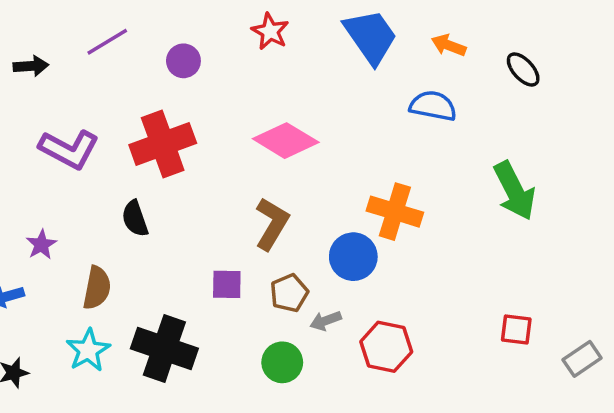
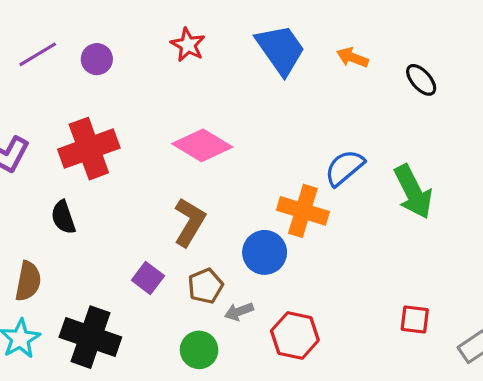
purple circle: (183, 61) -> (97, 59), moved
blue semicircle: (433, 106) -> (344, 168), moved, turned -51
purple square: (227, 284) -> (148, 278), turned 36

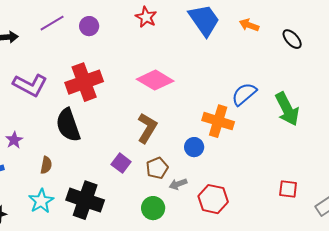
black semicircle: (63, 217) -> (68, 125), size x1.6
blue circle: (265, 252) -> (194, 147), size x0.7
brown semicircle: (28, 281) -> (46, 165), size x0.7

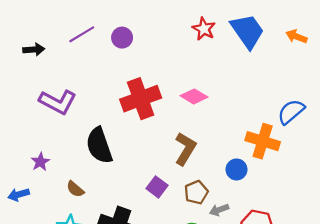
red star: (146, 17) -> (204, 29), moved
pink diamond: (155, 80) -> (194, 96), size x0.7
red cross: (84, 82) -> (141, 99), moved
brown semicircle: (46, 165) -> (75, 189), turned 120

